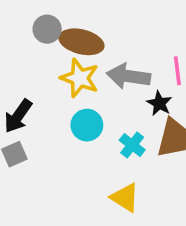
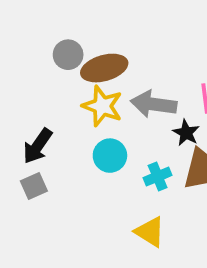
brown ellipse: (81, 42) -> (104, 68), turned -30
cyan cross: (132, 145) -> (158, 177), turned 30

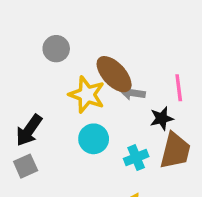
brown ellipse: (104, 68) -> (114, 74), moved, turned 63
gray arrow: (154, 104) -> (133, 93), size x0.6
black star: (186, 133) -> (162, 118), turned 30

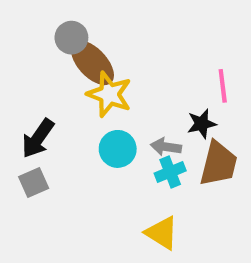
brown ellipse: (114, 74) -> (92, 63), moved
gray arrow: (133, 93) -> (166, 147), moved

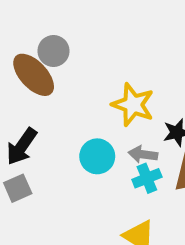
brown ellipse: (92, 63) -> (34, 75), moved
yellow star: (109, 94) -> (133, 105), moved

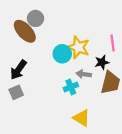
cyan circle: (97, 156) -> (62, 54), moved
cyan cross: (147, 178) -> (71, 87), moved

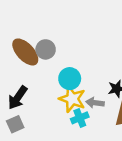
gray circle: (35, 18) -> (46, 49), moved
yellow star: (78, 47) -> (72, 99), moved

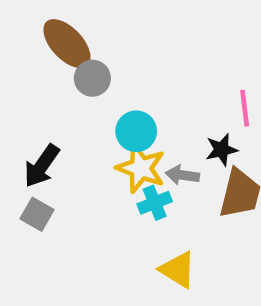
brown ellipse: (25, 52) -> (67, 44), moved
gray square: (15, 124) -> (37, 214), turned -36

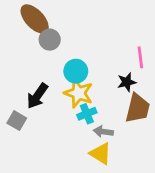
black arrow: (42, 166) -> (37, 96), moved
gray arrow: (182, 175) -> (103, 132), moved

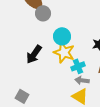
cyan cross: (87, 114) -> (78, 66), moved
gray square: (17, 121) -> (22, 96), moved

